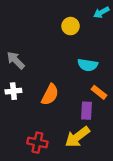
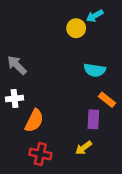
cyan arrow: (101, 12) -> (95, 16), moved
orange semicircle: (50, 95) -> (34, 121), moved
yellow arrow: (77, 137) -> (84, 148), size x0.6

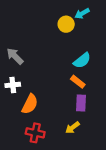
cyan semicircle: (95, 70) -> (82, 60), turned -48
orange rectangle: (107, 100) -> (78, 82), moved

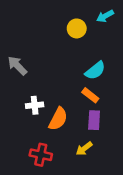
cyan arrow: (82, 14) -> (105, 16), moved
white cross: (13, 85) -> (35, 105), moved
orange semicircle: (30, 104) -> (58, 119), moved

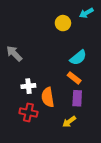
orange semicircle: (58, 119) -> (48, 97), turned 144
red cross: (41, 155) -> (28, 112), moved

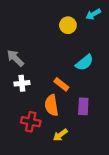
orange rectangle: (74, 78) -> (61, 84), moved
white cross: (28, 86) -> (22, 83), moved
yellow arrow: (69, 122) -> (60, 135), moved

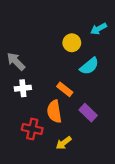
cyan arrow: (93, 14) -> (99, 29), moved
yellow circle: (68, 25) -> (72, 43), moved
purple rectangle: (83, 106) -> (88, 113), turned -49

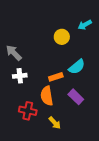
cyan semicircle: (89, 66) -> (77, 67), moved
orange rectangle: (65, 89) -> (56, 77), turned -56
yellow arrow: (64, 143) -> (55, 123), turned -96

